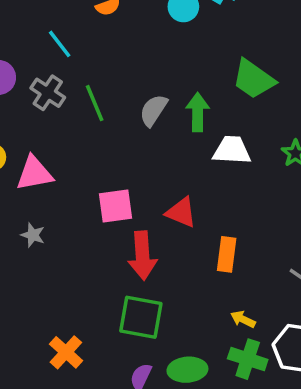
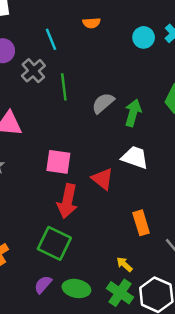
white trapezoid: (232, 150) -> (135, 157), moved
orange rectangle: (227, 254) -> (141, 223), moved, turned -40

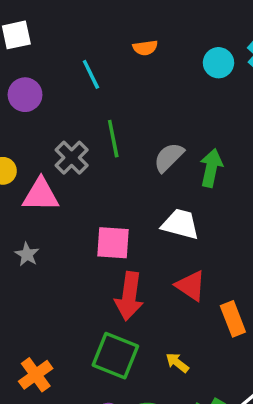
gray cross: (33, 71) -> (72, 158), moved
white trapezoid: (135, 157) -> (180, 224), moved
red triangle: (102, 179) -> (191, 286), moved
yellow arrow: (124, 264) -> (177, 363), moved

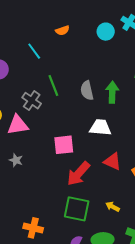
gray semicircle: (169, 157) -> (87, 90), turned -48
red arrow: (129, 296) -> (78, 174), turned 44
orange cross: (36, 375) -> (33, 228), turned -30

